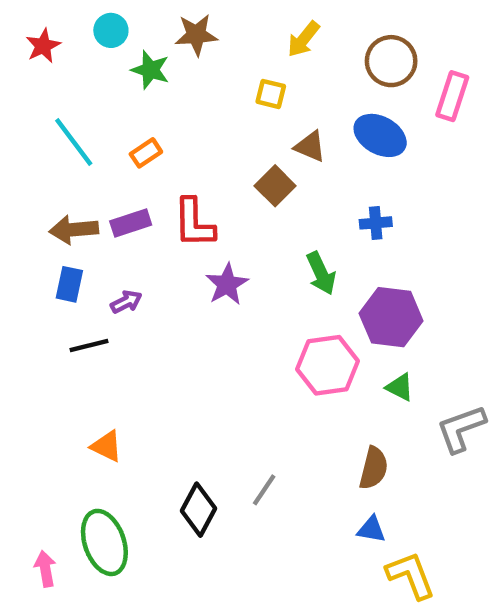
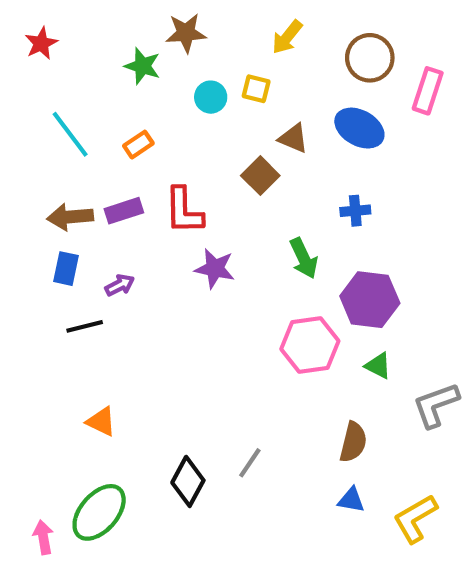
cyan circle: (111, 30) -> (211, 97), moved
purple star: (227, 284) -> (215, 269), turned -30
green ellipse: (104, 542) -> (99, 512), turned 60
yellow L-shape: (411, 575) -> (415, 519), moved, turned -99

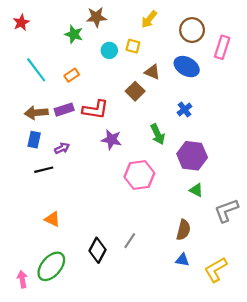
red L-shape: (184, 211) -> (95, 110), turned -80
blue cross: (355, 211) -> (184, 110), turned -32
pink hexagon: (310, 345) -> (139, 175), moved

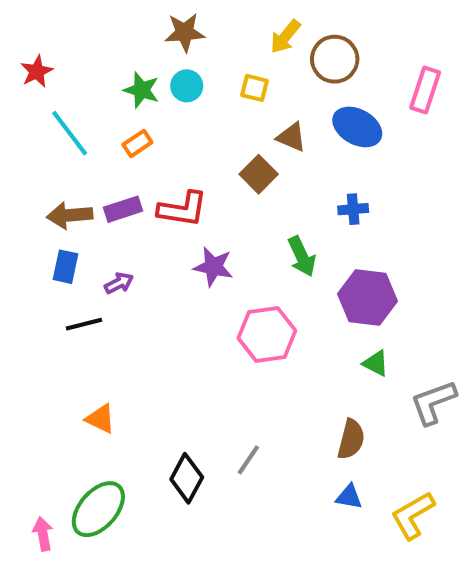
red star: (21, 22) -> (37, 71), moved
brown circle: (192, 30) -> (335, 59), moved
green star: (74, 34) -> (142, 90), moved
cyan circle: (109, 50) -> (187, 86), moved
blue cross: (184, 110) -> (353, 209), turned 32

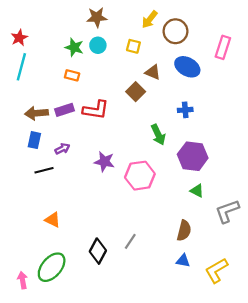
cyan line: (70, 133) -> (21, 67), moved, turned 52
orange rectangle: (137, 143) -> (72, 75), turned 48
purple star: (213, 267) -> (104, 162), moved

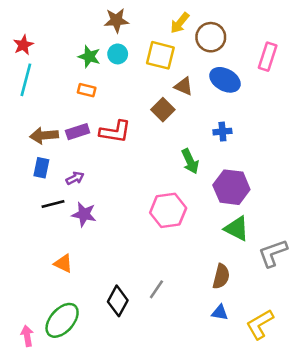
yellow square: (133, 46) -> (160, 55), size x1.6
purple star: (104, 162) -> (84, 214), moved
green triangle: (197, 191) -> (237, 229), size x1.5

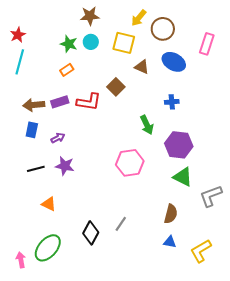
orange rectangle: (87, 90) -> (67, 70), turned -48
brown square: (163, 110) -> (116, 87), moved
black line: (53, 204) -> (36, 169), moved

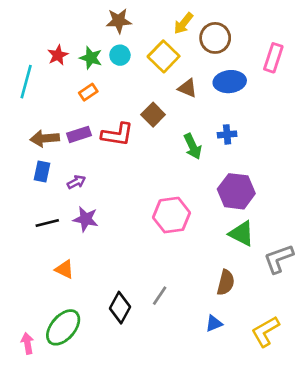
red star: (18, 35) -> (58, 55), moved
yellow square: (124, 43) -> (164, 56), turned 30
blue ellipse: (174, 62) -> (230, 82), turned -35
green arrow: (147, 125) -> (193, 146), moved
blue triangle: (170, 242) -> (214, 323), moved, turned -32

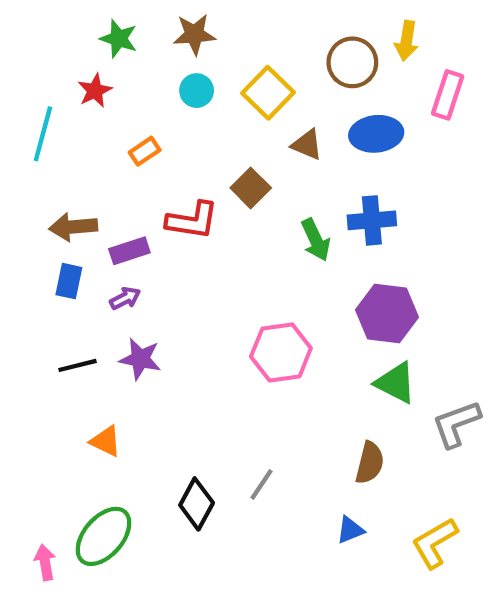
yellow arrow: (183, 23) -> (406, 41), moved, turned -30
green star: (91, 58) -> (119, 39), moved
purple rectangle: (79, 134) -> (129, 251), moved
blue cross: (227, 134) -> (372, 220), size x1.5

